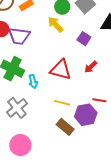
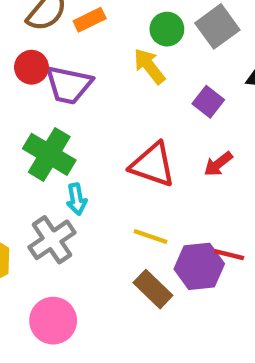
cyan arrow: (33, 82) -> (77, 199), moved
red line: (99, 100) -> (229, 255), moved

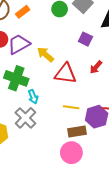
yellow arrow: (149, 66) -> (45, 54), moved
purple trapezoid: (69, 85) -> (19, 44), turned 150
brown rectangle: (153, 289) -> (77, 132), turned -42
pink circle: (53, 321) -> (71, 153), moved

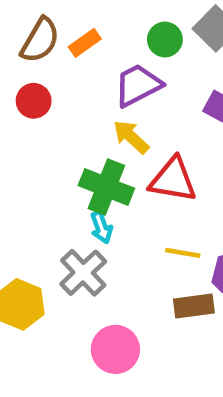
purple trapezoid: (19, 44) -> (138, 85), moved
green cross: (16, 78) -> (106, 187), moved
pink circle: (71, 153) -> (115, 349), moved

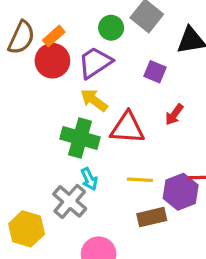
red circle: (34, 101) -> (52, 61), moved, size x1.4
cyan arrow: (101, 227) -> (89, 179), moved

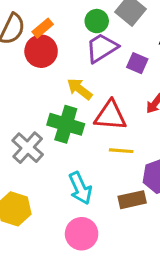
purple trapezoid: (95, 63) -> (102, 48), moved
cyan arrow: (89, 179) -> (80, 188), moved, size x1.5
yellow line: (140, 180) -> (121, 151), moved
gray cross: (70, 201) -> (28, 148), moved

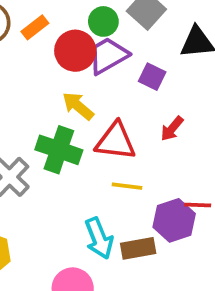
red circle: (41, 51) -> (75, 51), moved
cyan arrow: (80, 188) -> (99, 238), moved

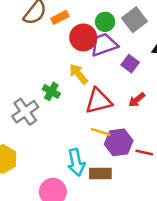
red triangle: (116, 141) -> (99, 101), turned -32
green cross: (59, 150) -> (51, 91), moved, size x0.6
purple hexagon: (174, 220) -> (119, 142), moved

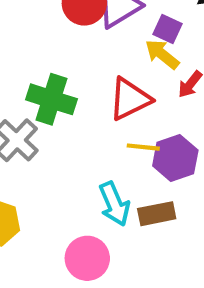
yellow arrow: (78, 74) -> (162, 54), moved
green cross: (51, 91) -> (51, 99), size x1.6

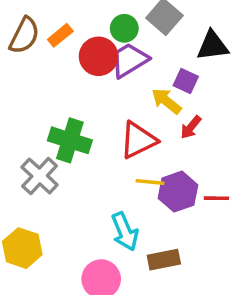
purple square: (168, 29) -> (186, 81), moved
brown rectangle: (157, 214) -> (164, 260), moved

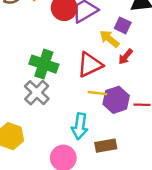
gray cross: (40, 176) -> (37, 93), moved
cyan arrow: (125, 232) -> (80, 126), turned 30

